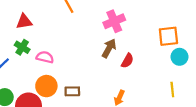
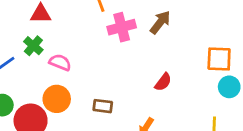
pink cross: (114, 21) -> (122, 27), moved
brown arrow: (109, 48) -> (160, 22), moved
brown rectangle: (72, 91) -> (103, 106), moved

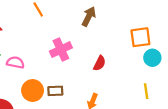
pink cross: (122, 27) -> (61, 50), moved
orange circle: (57, 99) -> (33, 90), moved

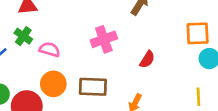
orange circle: (33, 90) -> (53, 84), moved
brown rectangle: (55, 91) -> (93, 87), size x1.5

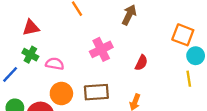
orange square: (198, 33) -> (183, 35), turned 30
yellow line: (198, 97) -> (189, 79), moved

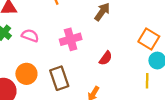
pink semicircle: (55, 64) -> (30, 36), moved
brown rectangle: (96, 92) -> (59, 78), turned 65

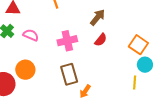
red semicircle: (106, 58) -> (101, 40), moved
brown rectangle: (59, 78) -> (69, 74), moved

